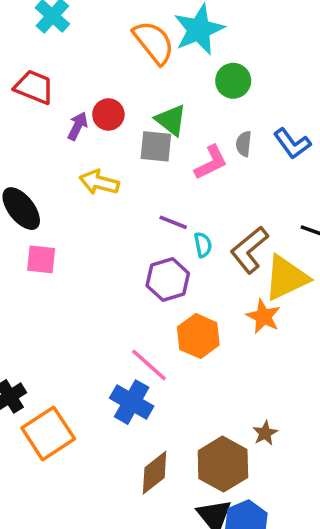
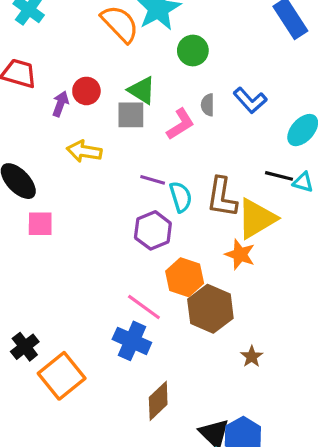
cyan semicircle: (203, 245) -> (181, 197), size x1.4
brown L-shape: (249, 250) -> (222, 197), turned -36
brown hexagon: (223, 464) -> (210, 309), moved

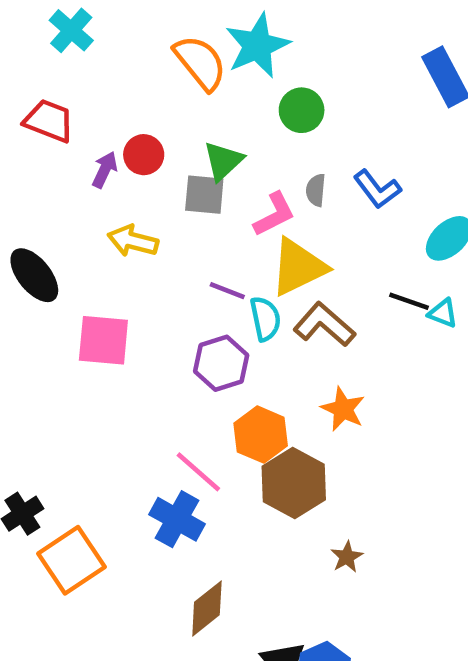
green triangle: (142, 90) -> (223, 161), turned 40
brown L-shape: (222, 197) -> (324, 324), turned 117
yellow triangle: (257, 219) -> (298, 267), moved
pink square: (40, 224) -> (103, 340), moved, size x1.4

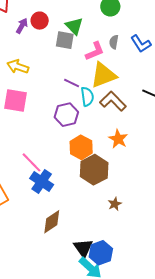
green triangle: (223, 161) -> (74, 26), turned -36
yellow arrow: (133, 241) -> (18, 67), moved
pink line: (198, 472) -> (31, 162), moved

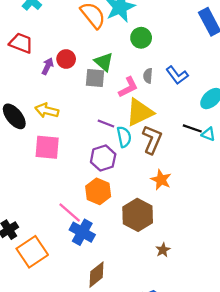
brown L-shape: (113, 101) -> (152, 140), turned 72
orange hexagon: (81, 147) -> (98, 191), moved

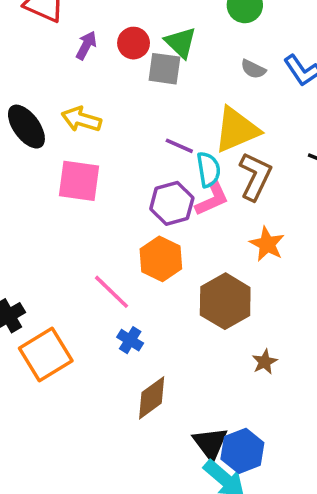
red circle: (66, 59) -> (134, 43), moved
gray semicircle: (148, 76) -> (253, 69), turned -72
pink L-shape: (128, 87) -> (212, 199), moved
blue cross: (82, 232) -> (130, 340), moved, size x0.6

